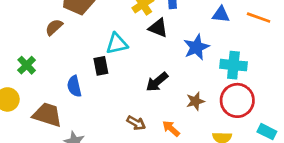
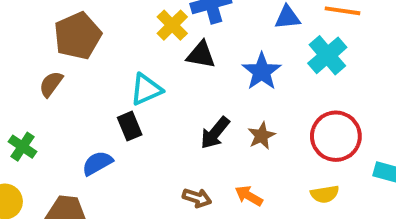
cyan cross: (233, 65) -> (327, 55), moved, turned -35
blue semicircle: (74, 86) -> (97, 163), turned 85
brown star: (195, 101) -> (262, 136), moved

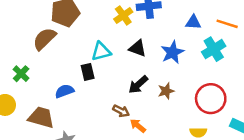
black triangle: (201, 55) -> (137, 48), moved
brown semicircle: (51, 84) -> (44, 39), size x1.5
orange arrow: (249, 196) -> (138, 126), moved
brown arrow: (197, 198) -> (121, 111), moved

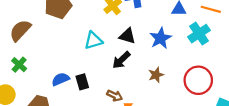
brown semicircle: (44, 39) -> (20, 30), moved
black rectangle: (88, 72) -> (82, 82), moved
black arrow: (138, 85) -> (121, 60), moved

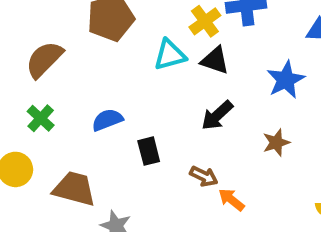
black triangle: (127, 36) -> (215, 60), moved
cyan triangle: (93, 41) -> (170, 55), moved
blue semicircle: (61, 79) -> (107, 120), moved

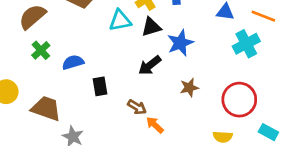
black triangle: (215, 60) -> (151, 27), turned -40
blue star: (286, 80) -> (180, 43), moved
green cross: (41, 118) -> (41, 50), moved

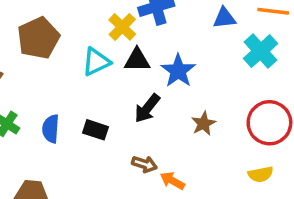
black triangle: (151, 27) -> (137, 60), turned 30
blue semicircle: (73, 62) -> (51, 129), turned -55
black rectangle: (100, 86) -> (96, 130), moved, turned -48

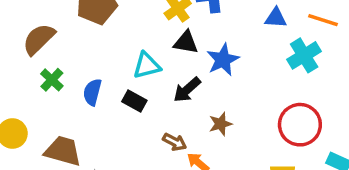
cyan triangle: (96, 62) -> (147, 66), moved
brown star: (203, 124) -> (220, 124), moved

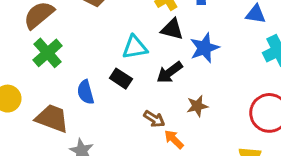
green cross: (52, 80) -> (48, 53), size x1.4
blue semicircle: (92, 92) -> (86, 92), moved, turned -35

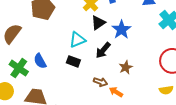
black triangle: (172, 29) -> (98, 23), turned -35
green cross: (48, 53) -> (19, 68), moved
blue semicircle: (86, 92) -> (40, 61), moved

